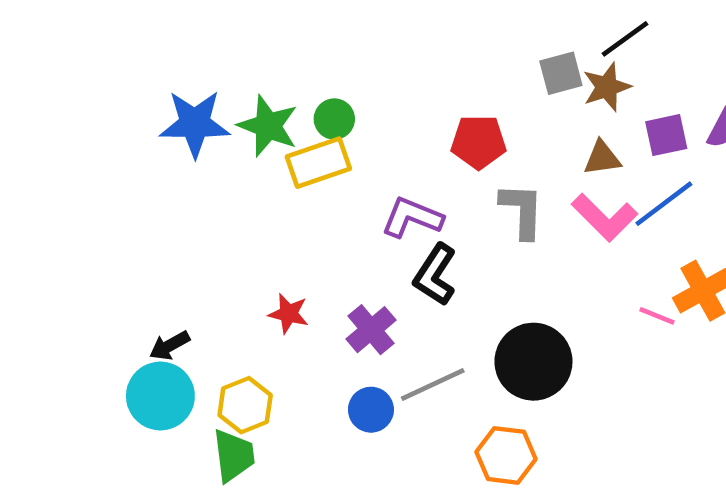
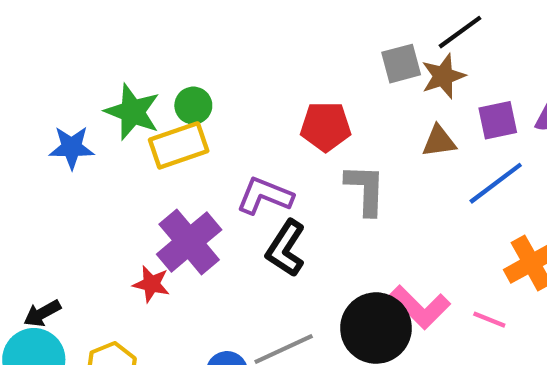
blue star: (195, 124) -> (72, 148), moved, size x0.7
pink L-shape: (604, 217) -> (420, 307), moved
pink line: (657, 316) -> (489, 320), moved
purple cross: (371, 330) -> (189, 242), moved, size x1.4

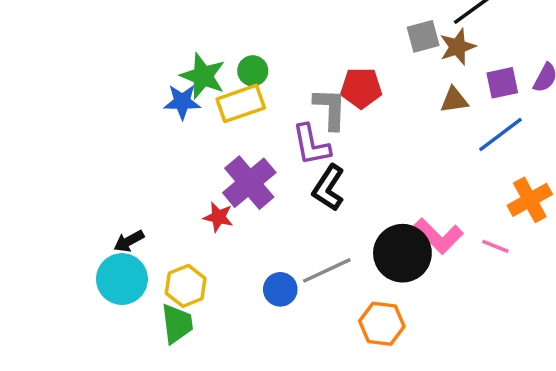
blue star: (72, 148) -> (182, 102), moved
gray L-shape: (365, 189) -> (330, 109), moved
purple L-shape: (265, 196) -> (311, 145), turned -123

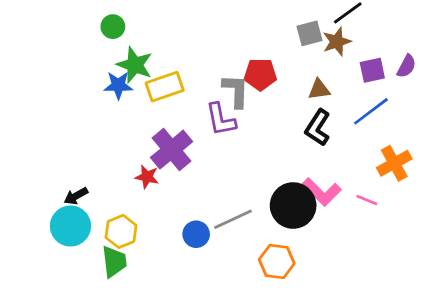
green circle: (253, 71) -> (113, 27), moved
brown triangle: (454, 100) -> (319, 89), moved
black L-shape: (328, 188) -> (318, 128), moved

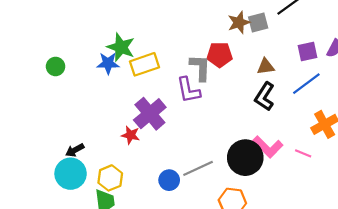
green circle: (113, 27) -> (56, 66), moved
brown star: (337, 42) -> (239, 23), moved

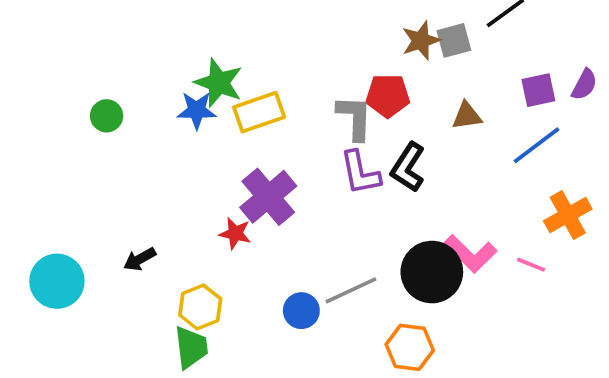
purple L-shape: (188, 90) -> (360, 173), moved
black L-shape: (265, 97) -> (408, 167), moved
cyan circle: (71, 174) -> (57, 281), moved

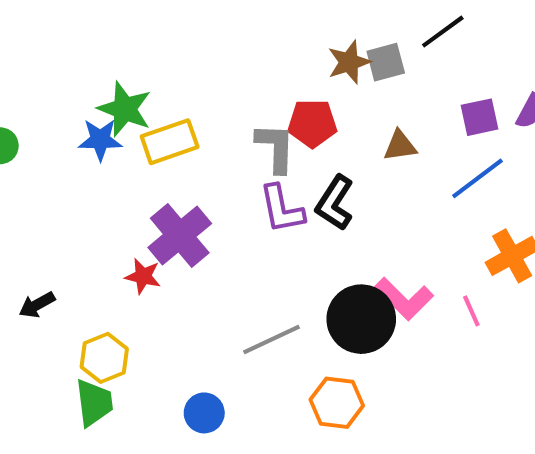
pink line: (531, 265) -> (471, 311), turned 44
blue circle: (301, 311) -> (204, 413), moved

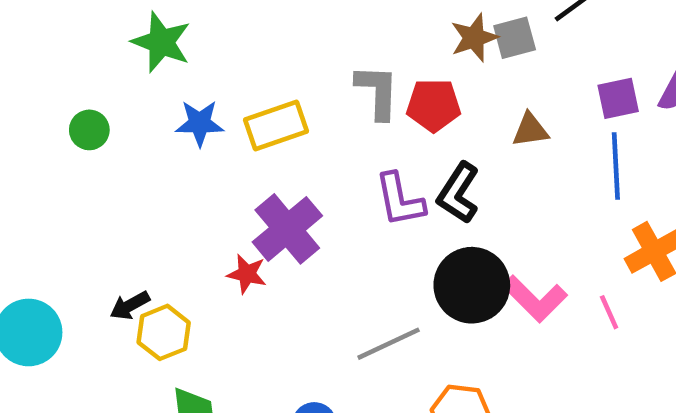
green star: (125, 109) -> (161, 42), moved
gray L-shape: (276, 148) -> (377, 92), moved
blue line: (477, 178) -> (616, 166), turned -56
black circle: (361, 319) -> (472, 285), moved
yellow hexagon: (104, 358) -> (164, 332), moved

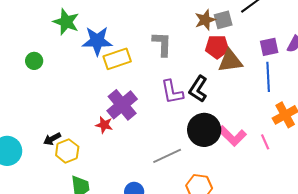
red pentagon: (434, 105) -> (217, 47), moved
blue star: (200, 123) -> (97, 41), moved, size x1.4
brown triangle: (530, 130) -> (230, 61), size x1.5

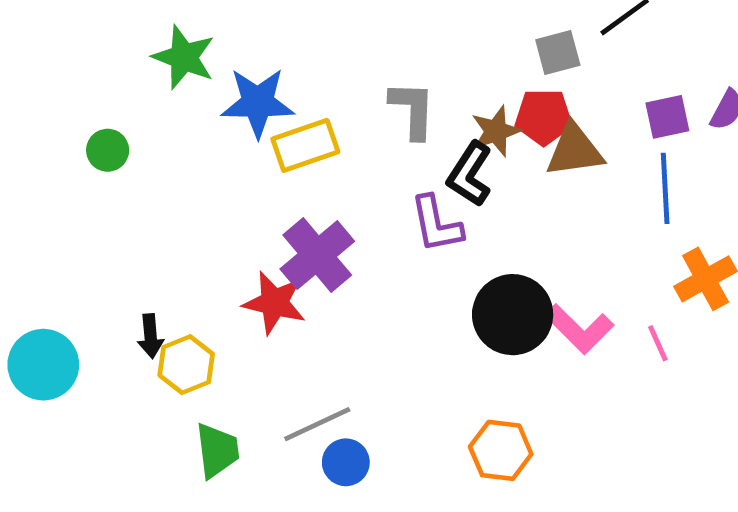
brown star: (205, 20) -> (496, 131), moved
black L-shape: (198, 89) -> (470, 174), moved
red star: (104, 125) -> (274, 303), size x1.5
black arrow: (52, 139) -> (150, 336), turned -66
gray line: (167, 156) -> (317, 424), moved

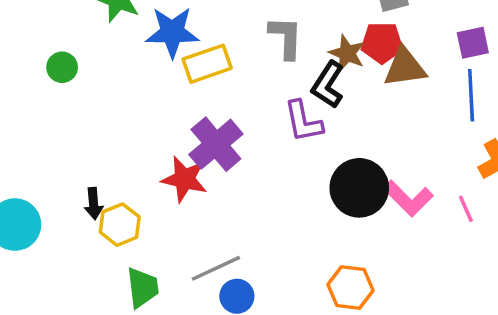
brown star: (496, 131) -> (347, 53), turned -30

